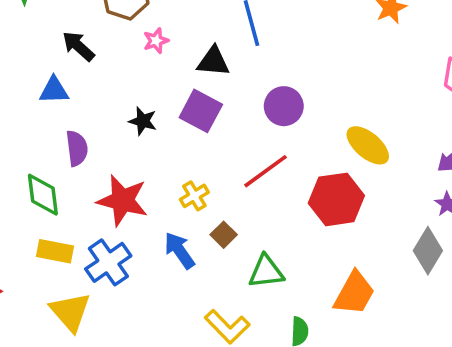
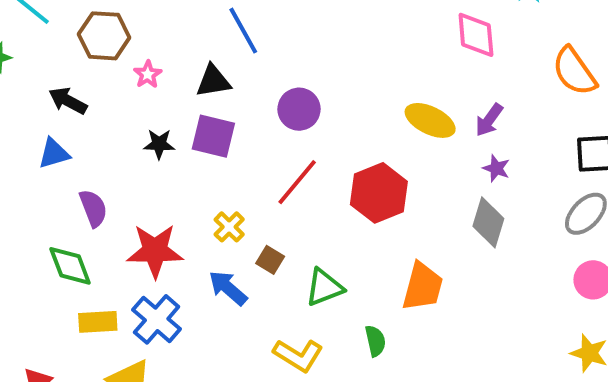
black star: (143, 121) -> (159, 144), moved
yellow ellipse: (368, 145) -> (430, 120), moved

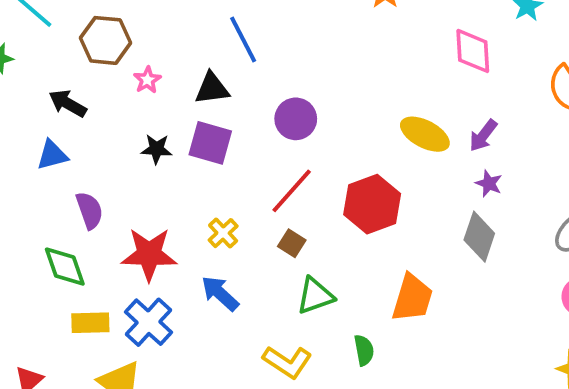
brown square: (270, 260) -> (292, 243), moved

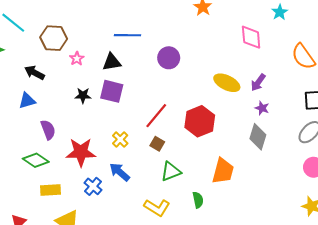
blue line: (243, 40) -> (128, 35), turned -60
purple circle: (296, 119) -> (169, 58), moved
green diamond: (65, 267) -> (36, 160), turned -35
blue cross: (149, 322) -> (93, 186), moved, size x0.7

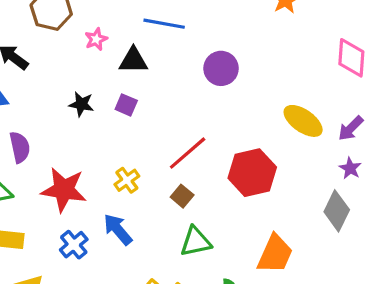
pink star: (77, 59) -> (96, 39), moved
purple square: (112, 91) -> (126, 105), size x0.6

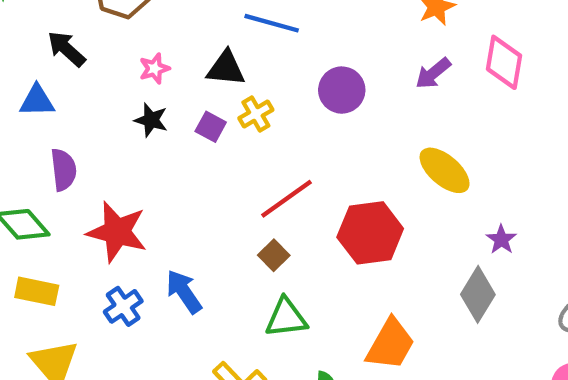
pink star: (96, 39) -> (154, 69), moved
pink diamond: (351, 58) -> (504, 62), moved
purple arrow: (351, 128) -> (433, 73), moved
yellow cross: (127, 180) -> (256, 114), moved

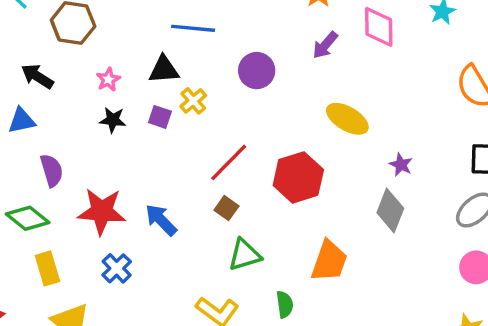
yellow rectangle: (37, 291) -> (47, 268), turned 72
blue arrow: (184, 292) -> (161, 220), moved

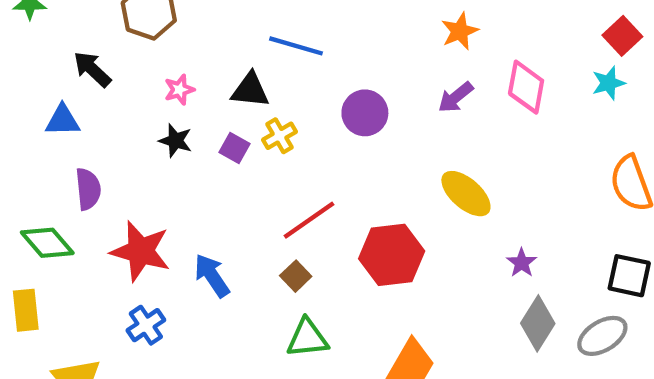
gray diamond: (390, 211) -> (538, 323), moved
yellow rectangle: (47, 268) -> (26, 310), moved

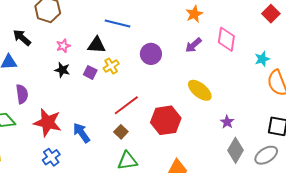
cyan star: (608, 83) -> (262, 59), moved

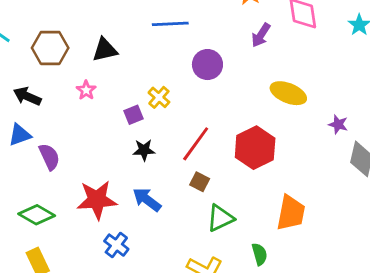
blue line: (118, 23) -> (170, 24), moved
black triangle: (97, 45) -> (105, 50), moved
black star: (62, 70) -> (144, 150), moved
purple square: (90, 72) -> (133, 115), turned -32
purple semicircle: (22, 94) -> (49, 157), moved

